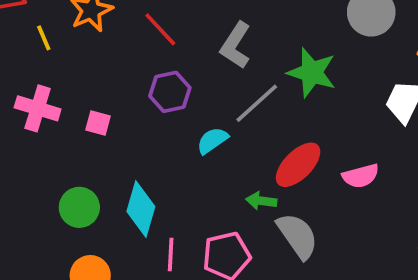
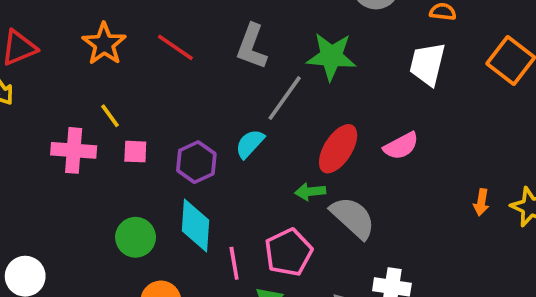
yellow line: (44, 38) -> (110, 116), moved
purple hexagon: (170, 92) -> (196, 162), moved

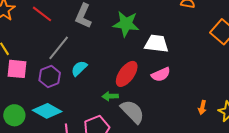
white trapezoid: (427, 64) -> (157, 44), moved, turned 80
gray line: (285, 98) -> (59, 48), moved
pink square: (135, 152) -> (17, 69), size x1.5
cyan diamond: (195, 226) -> (47, 111), turned -68

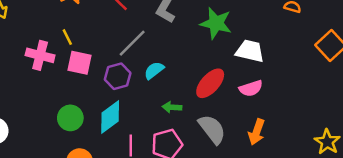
green arrow: (110, 96) -> (172, 107), moved
orange arrow: (202, 107) -> (257, 132), moved, size x1.5
cyan diamond: (47, 111) -> (110, 117), turned -72

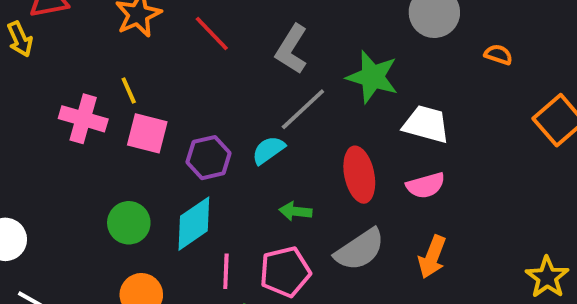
gray line: (132, 43) -> (303, 109), moved
red ellipse: (210, 83) -> (359, 175), turned -56
gray semicircle: (212, 129) -> (360, 250), turned 92

